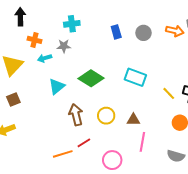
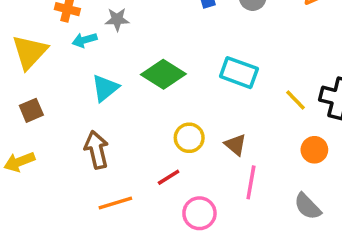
brown arrow: (76, 115) -> (97, 150), moved
brown triangle: (133, 120) -> (235, 145), turned 40
red line: (84, 143) -> (169, 177), moved
gray semicircle: (176, 156) -> (308, 206), turned 30

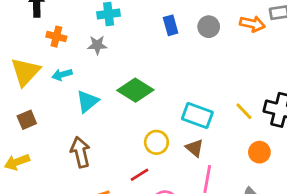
cyan arrow: (85, 40) -> (62, 75), moved
cyan rectangle: (239, 73) -> (197, 116), moved

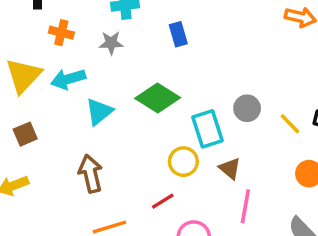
blue rectangle: (171, 25) -> (178, 34), moved
gray circle: (209, 27) -> (247, 108), moved
cyan arrow: (62, 75) -> (68, 79), size x1.4
cyan rectangle: (197, 116) -> (207, 129), moved, turned 52

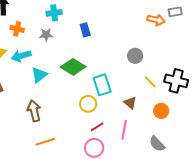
gray circle: (247, 108) -> (135, 56), moved
brown triangle: (230, 168) -> (130, 103), moved
red line: (163, 201) -> (97, 127), moved

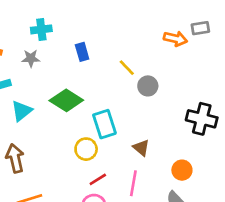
yellow line: (150, 82) -> (127, 68), moved
orange circle: (161, 111) -> (182, 170), moved

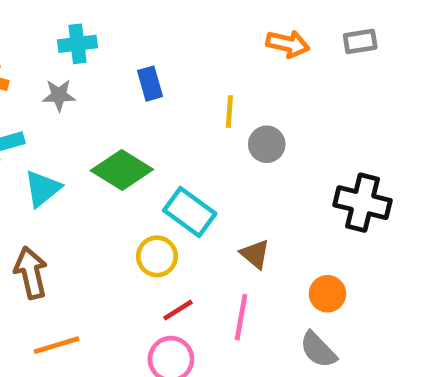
orange arrow: (175, 39) -> (288, 44), moved
yellow line: (127, 68) -> (229, 112), turned 48
cyan rectangle: (104, 124) -> (190, 212), turned -36

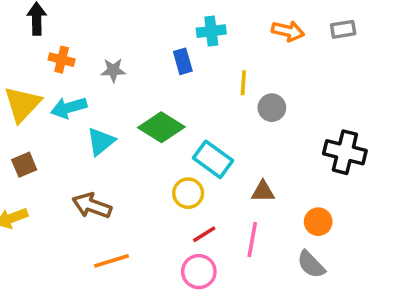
cyan cross: (78, 44) -> (211, 31), moved
brown triangle: (255, 254) -> (263, 191), turned -40
brown arrow: (31, 273) -> (92, 206), turned -57

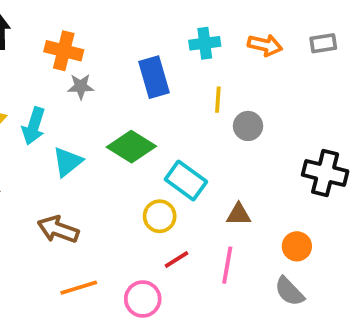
cyan cross: (211, 31) -> (205, 43), moved
orange cross: (62, 60) -> (64, 51), moved, size x1.4
blue rectangle: (183, 61) -> (154, 77), size x1.5
cyan arrow: (69, 108) -> (34, 126), turned -56
pink circle: (199, 272) -> (143, 299), moved

